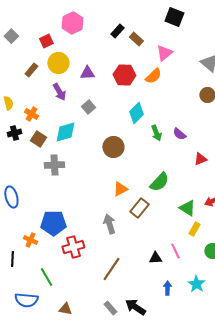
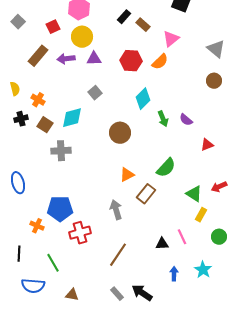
yellow circle: (58, 63) -> (82, 37), moved
brown rectangle: (31, 70) -> (38, 56), size x1.5
purple arrow: (59, 92) -> (66, 59), moved, turned 114
black line: (12, 259) -> (19, 254), moved

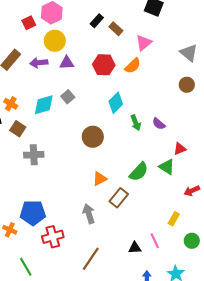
red square: (53, 27) -> (29, 23), moved
cyan diamond: (72, 118) -> (44, 105), moved
green triangle: (194, 194) -> (167, 167), moved

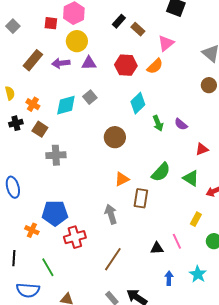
red square: (29, 23) -> (51, 23), turned 32
green triangle: (167, 167) -> (191, 178), moved
brown rectangle: (119, 198) -> (141, 198), turned -30

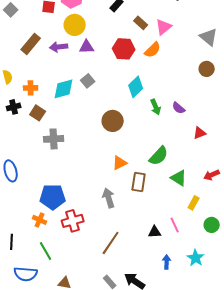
brown rectangle: (138, 29) -> (141, 23), moved
orange cross: (33, 104) -> (31, 88), turned -32
green triangle: (191, 178) -> (179, 178), moved
orange cross: (32, 230) -> (40, 220), moved

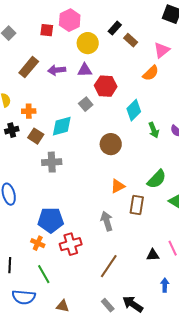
brown rectangle: (141, 23) -> (131, 40), moved
yellow circle: (75, 25) -> (88, 43), moved
red hexagon: (124, 49) -> (106, 86), moved
cyan diamond: (64, 89) -> (62, 126), moved

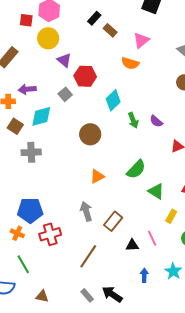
yellow circle: (88, 43) -> (48, 38), moved
purple arrow: (57, 70) -> (27, 89), moved
purple triangle: (85, 70) -> (64, 60), turned 42
orange semicircle: (151, 73) -> (130, 63), turned 60
brown rectangle: (137, 205) -> (113, 221), moved, turned 30

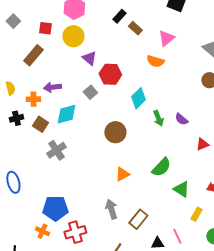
red square: (26, 20) -> (45, 28), moved
gray cross: (31, 152) -> (56, 150), turned -30

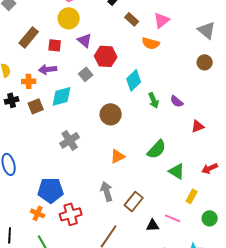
red square: (45, 28) -> (55, 45), moved
brown rectangle: (135, 28) -> (132, 19), moved
brown square: (40, 124) -> (36, 106), turned 35
gray cross: (56, 150) -> (70, 140), moved
pink line: (177, 236) -> (173, 218), turned -42

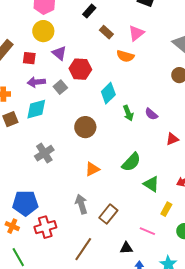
purple arrow: (48, 69) -> (36, 82), moved
black triangle: (153, 225) -> (126, 248), moved

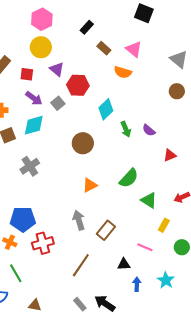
pink triangle: (136, 33) -> (134, 49), turned -42
purple arrow: (36, 82) -> (34, 98), turned -138
gray cross: (44, 153) -> (30, 166), moved

